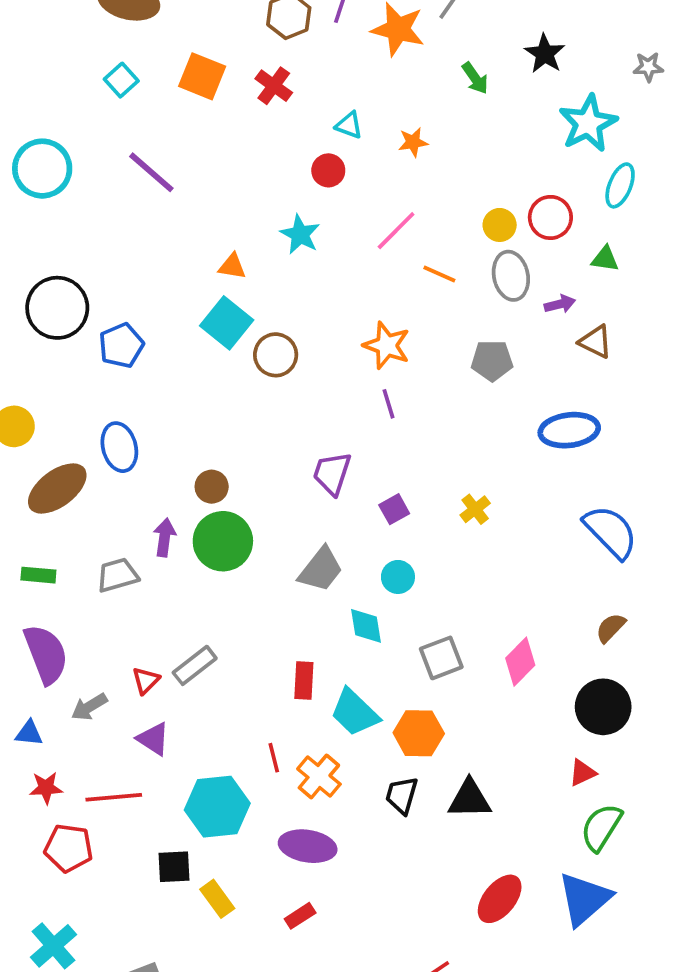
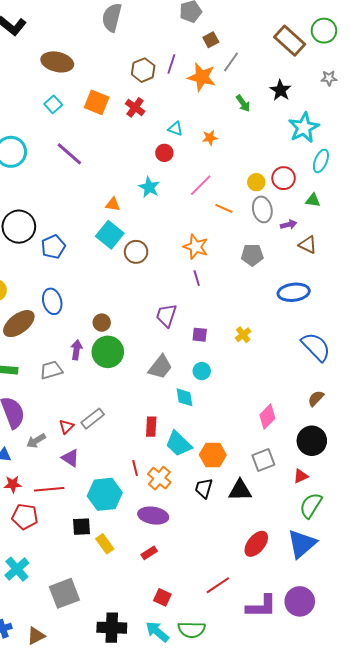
gray star: (648, 67) -> (329, 78), moved
purple square: (394, 509) -> (200, 335), turned 35
gray square: (441, 658) -> (263, 460), moved

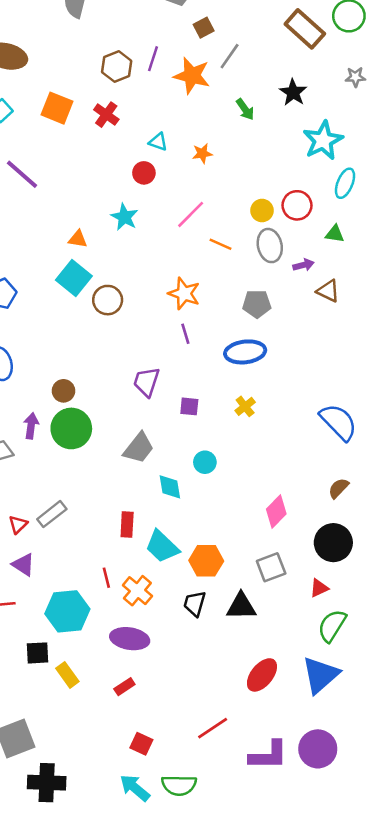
blue ellipse: (294, 292) -> (245, 352), moved
cyan circle: (202, 371) -> (205, 462), moved
black cross: (112, 628) -> (47, 783), moved

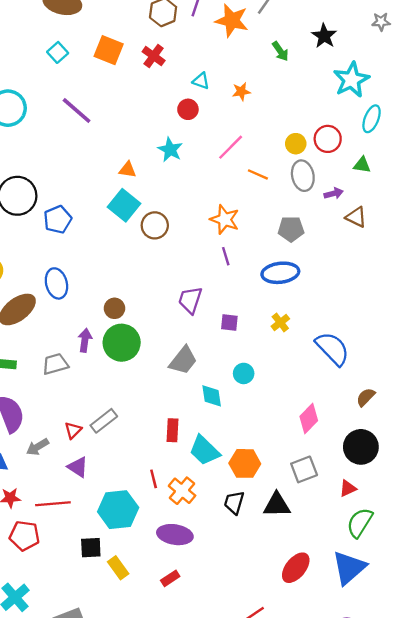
blue semicircle: (339, 422) -> (332, 349), moved

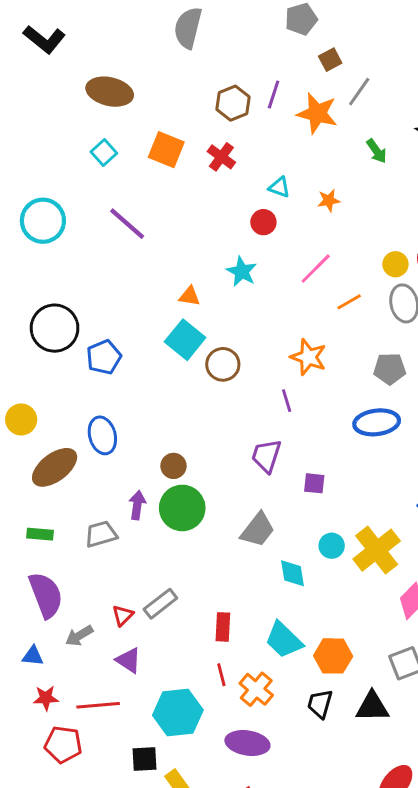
orange line: (258, 174) -> (349, 302), turned -54
purple line: (226, 256) -> (287, 401), moved
yellow cross: (280, 323) -> (377, 550), moved, size x2.0
red rectangle: (173, 430) -> (223, 627), moved

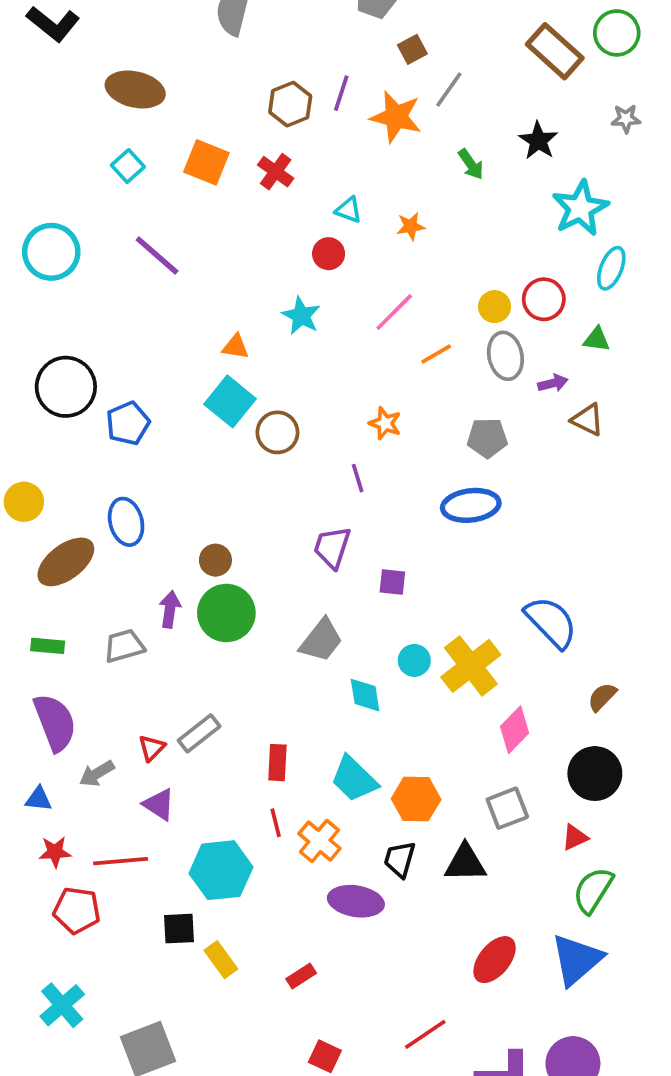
orange star: (308, 357) -> (385, 423), size x0.7
purple ellipse: (247, 743) -> (356, 901), moved

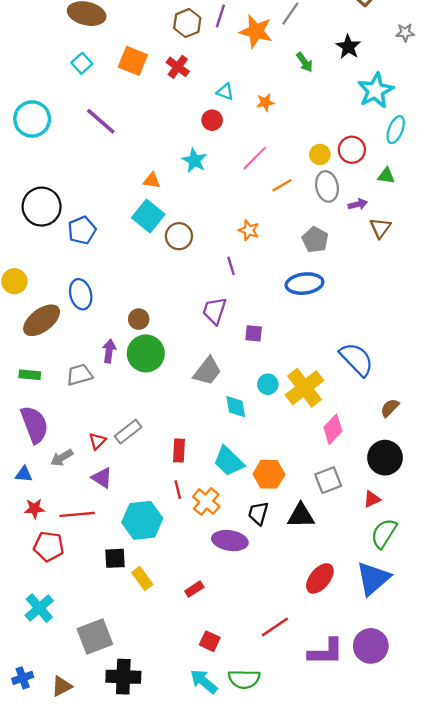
brown triangle: (588, 420) -> (380, 228), turned 40
gray pentagon: (487, 438) -> (315, 240), turned 30

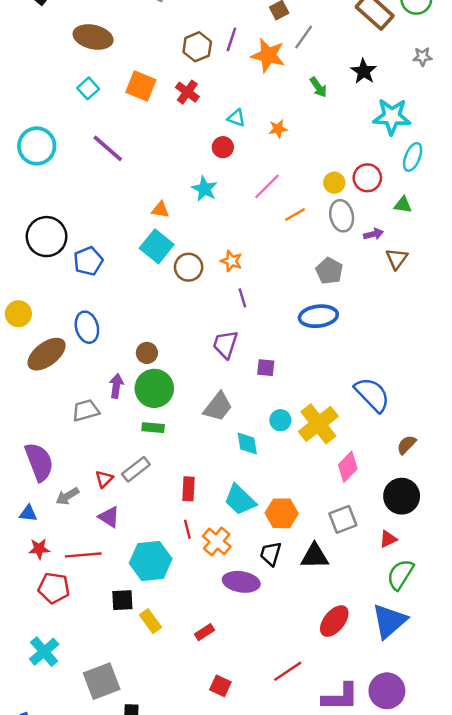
cyan star: (376, 91) -> (392, 117), turned 30
orange star: (249, 230) -> (231, 261), moved
green rectangle: (30, 375) -> (153, 428), moved

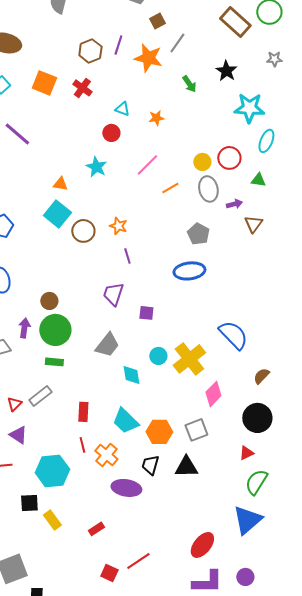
gray square: (343, 519) -> (196, 430), moved
red ellipse: (334, 621) -> (202, 545), moved
red line: (288, 671) -> (138, 561), moved
purple circle: (387, 691) -> (245, 577), size x0.6

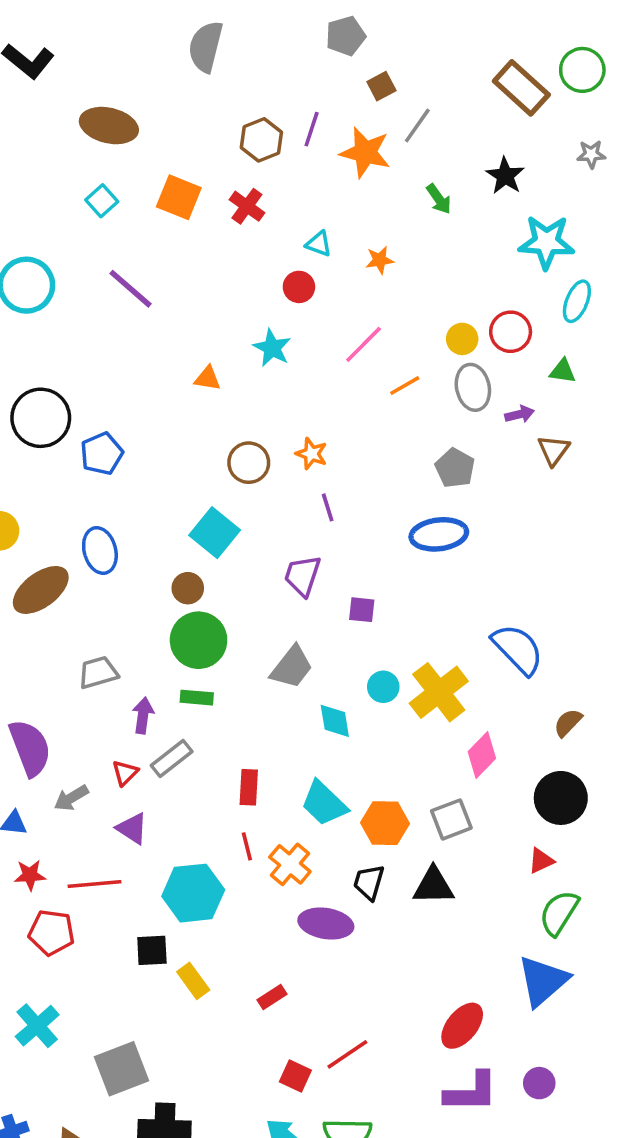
cyan square: (57, 214) -> (215, 533), moved
purple arrow: (24, 328) -> (143, 715), moved

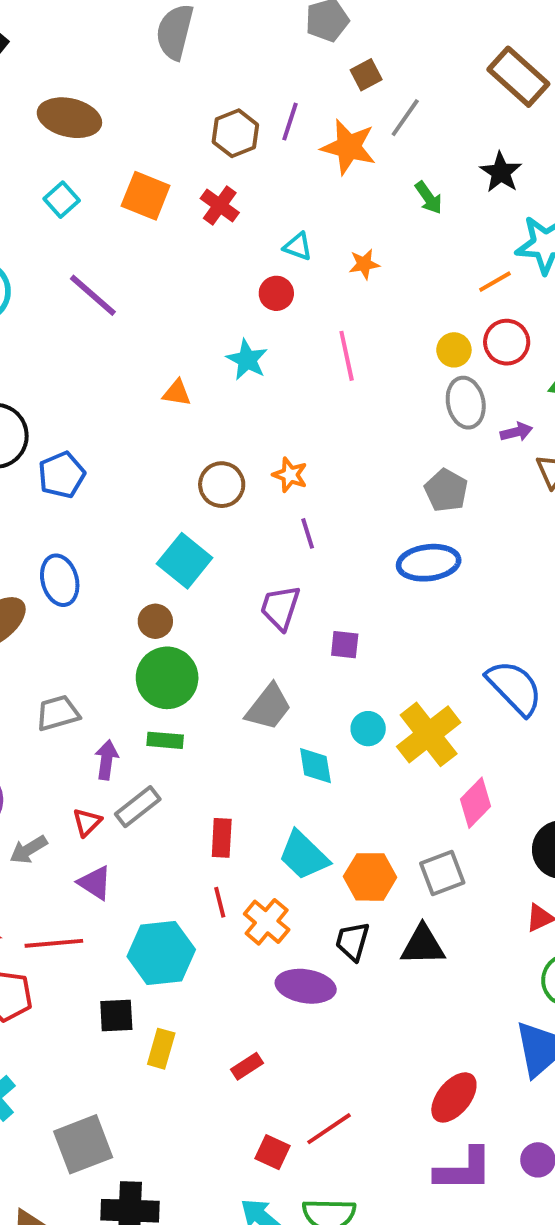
pink line: (364, 344) -> (347, 356), turned -57
orange line: (405, 386) -> (495, 282), moved
yellow rectangle: (193, 981) -> (161, 1049), turned 52

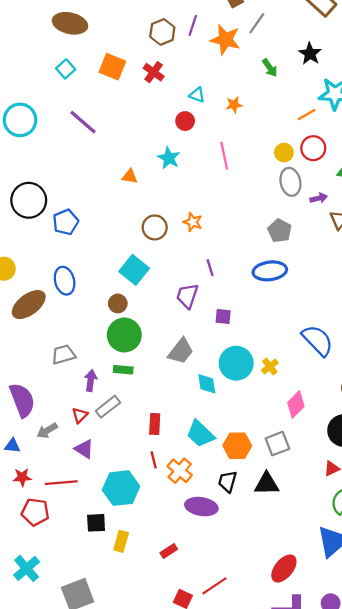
purple line: (308, 533) -> (210, 268), moved
cyan circle: (368, 729) -> (236, 363), size x1.8
yellow cross: (429, 734) -> (270, 366), size x0.5

